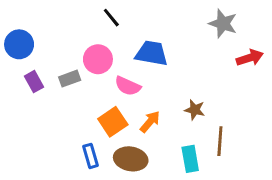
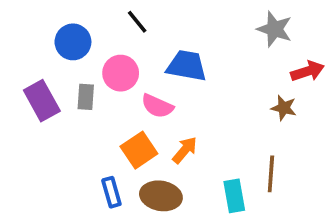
blue circle: (19, 44) -> (73, 42), moved
gray rectangle: (70, 79) -> (86, 97), turned -66
purple rectangle: (34, 82) -> (42, 101), size x1.5
brown star: (195, 110) -> (284, 108), moved

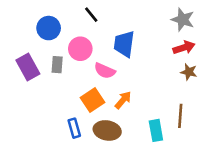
blue trapezoid: (187, 66) -> (124, 44), turned -92
red arrow: (308, 71) -> (184, 48), moved

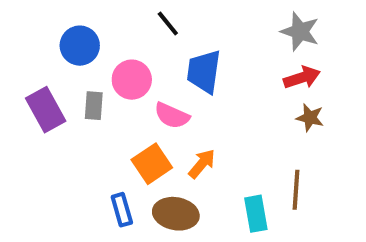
black line: (91, 15) -> (168, 24), moved

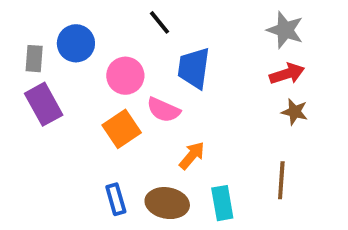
gray rectangle: (94, 106) -> (34, 59), moved
orange square: (152, 164) -> (122, 129), moved
cyan rectangle: (256, 214) -> (222, 203), moved

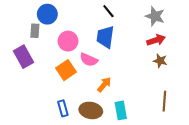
black line: (160, 22) -> (108, 11), moved
blue circle: (76, 43) -> (47, 14), moved
gray rectangle: (34, 59) -> (35, 31), moved
brown line: (281, 180) -> (164, 101), moved

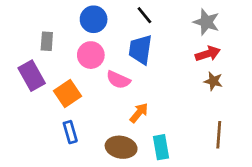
blue circle: (47, 14) -> (94, 19), moved
orange square: (66, 70) -> (67, 94), moved
blue rectangle: (63, 108) -> (70, 132), moved

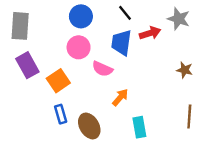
gray rectangle: (47, 41) -> (20, 26), moved, size x1.6
red arrow: (208, 54) -> (150, 33), moved
brown ellipse: (121, 147) -> (89, 126), moved, turned 50

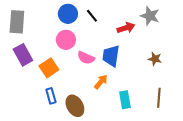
black line: (125, 13) -> (92, 16), moved
blue trapezoid: (121, 43) -> (111, 56), moved
cyan rectangle: (139, 127) -> (125, 100), moved

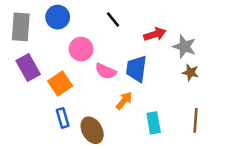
blue circle: (68, 14) -> (58, 17), moved
gray star: (150, 16) -> (184, 47), moved

